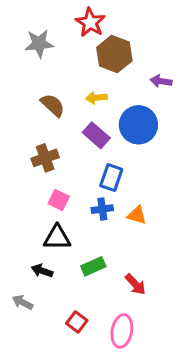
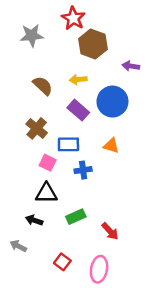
brown cross: (45, 158) -> (37, 128), turned -30
blue rectangle: (111, 177) -> (68, 144), moved, turned 70
orange triangle: (137, 215) -> (111, 146), moved

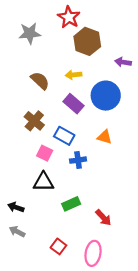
blue rectangle: (68, 144) -> (64, 136), turned 30
black arrow: (34, 220) -> (16, 207), moved

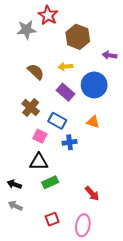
red star: (69, 17) -> (48, 15), moved
green rectangle: (71, 204) -> (50, 182), moved
red square: (58, 246) -> (52, 219), turned 32

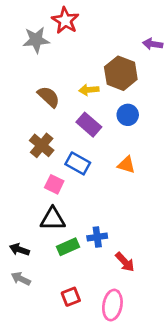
brown hexagon: (78, 37) -> (121, 73), moved
purple arrow: (109, 55) -> (153, 44), moved
blue circle: (94, 85) -> (128, 115), size x0.6
blue cross: (70, 142) -> (97, 237), moved

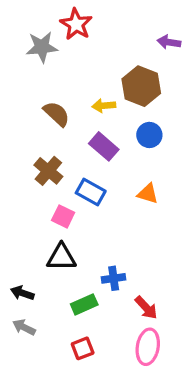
purple arrow: (153, 44) -> (169, 42), moved
green rectangle: (68, 247) -> (84, 304), moved
pink ellipse: (112, 305) -> (148, 347), moved

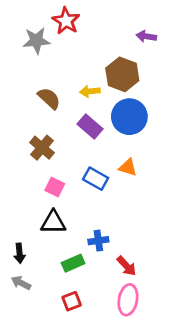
blue circle: (149, 135) -> (129, 117), size x1.6
blue rectangle: (91, 192) -> (96, 179), moved
black arrow: (22, 293) -> (19, 253), turned -114

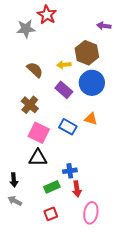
pink square: (55, 187) -> (39, 133), size x1.5
red arrow: (127, 266) -> (77, 189), moved, turned 35

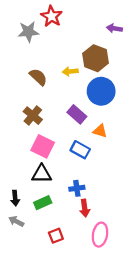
purple rectangle: (64, 90) -> (77, 114), moved
blue rectangle: (68, 127) -> (80, 150), moved
green rectangle: (52, 187) -> (43, 203), moved

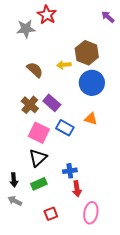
purple arrow: (114, 28) -> (108, 17), moved, turned 32
purple rectangle: (77, 114) -> (52, 103), moved
blue rectangle: (80, 150) -> (65, 128), moved
black triangle: (42, 174) -> (38, 158), turned -42

